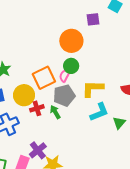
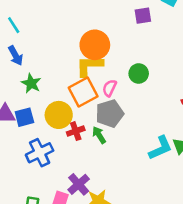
orange circle: (71, 41) -> (95, 45), moved
green circle: (71, 66) -> (139, 73), moved
yellow L-shape: (93, 88) -> (89, 66), moved
cyan L-shape: (99, 112) -> (160, 148), moved

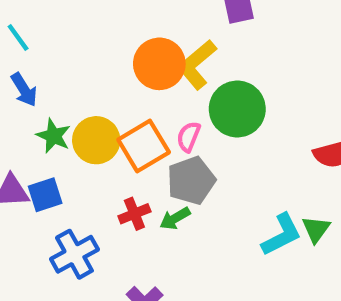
yellow L-shape: (89, 66) -> (197, 64), moved, turned -36
green circle: (139, 73) -> (237, 109), size x1.6
yellow circle: (59, 115) -> (96, 140), moved
green arrow: (99, 135) -> (175, 218), turned -84

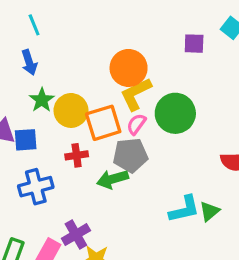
yellow L-shape: (197, 64) -> (136, 94), moved
red cross: (134, 214) -> (77, 155), moved
green arrow: (175, 218) -> (112, 179), size x1.4

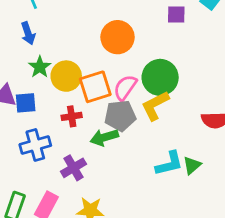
yellow L-shape: (136, 94) -> (155, 106), moved
pink semicircle: (136, 124) -> (125, 88), size x1.4
purple cross: (76, 235) -> (73, 168), moved

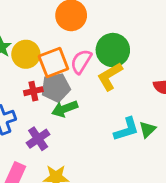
gray pentagon: (120, 116) -> (56, 88), moved

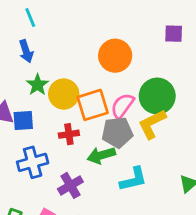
gray pentagon: (56, 88) -> (117, 132), moved
cyan L-shape: (126, 129) -> (133, 179), moved

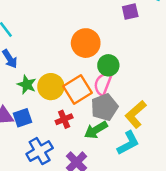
green circle: (157, 96) -> (108, 65), moved, size x0.7
yellow L-shape: (152, 124) -> (136, 114), moved

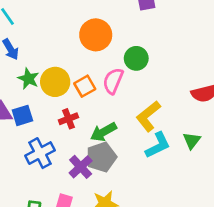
green circle: (108, 65) -> (136, 58), moved
orange square: (78, 89) -> (85, 86), size x0.7
gray pentagon: (104, 107) -> (101, 157), moved
cyan L-shape: (128, 143) -> (158, 145), moved

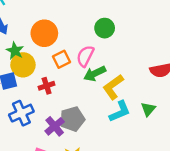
orange circle: (96, 35) -> (44, 33), moved
green circle: (136, 58) -> (105, 28), moved
yellow circle: (55, 82) -> (23, 65), moved
green arrow: (103, 132) -> (95, 74), moved

